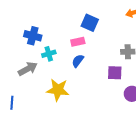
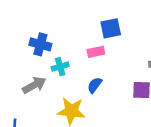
blue square: (90, 23) -> (111, 28), turned -36
blue semicircle: (78, 61) -> (95, 85), moved

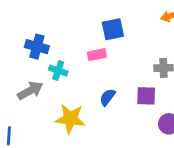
cyan cross: (60, 67) -> (58, 71), turned 35
blue semicircle: (95, 85) -> (108, 97), moved

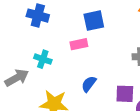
blue cross: (37, 47) -> (38, 16), moved
purple square: (146, 96) -> (125, 94), moved

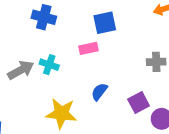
gray arrow: (17, 78) -> (21, 70), moved
purple square: (125, 94) -> (139, 103), turned -30

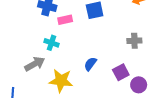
pink rectangle: (88, 48) -> (65, 20), moved
gray arrow: (21, 70) -> (35, 64), moved

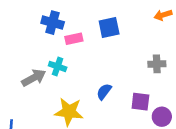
gray arrow: (35, 64) -> (34, 78), moved
purple square: (121, 72) -> (140, 102), turned 35

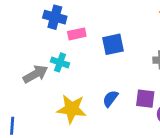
blue square: (109, 28) -> (113, 44), moved
blue semicircle: (104, 92) -> (110, 99), moved

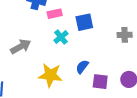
cyan cross: (60, 62) -> (61, 37), moved, turned 32
purple square: (145, 99) -> (100, 82), moved

